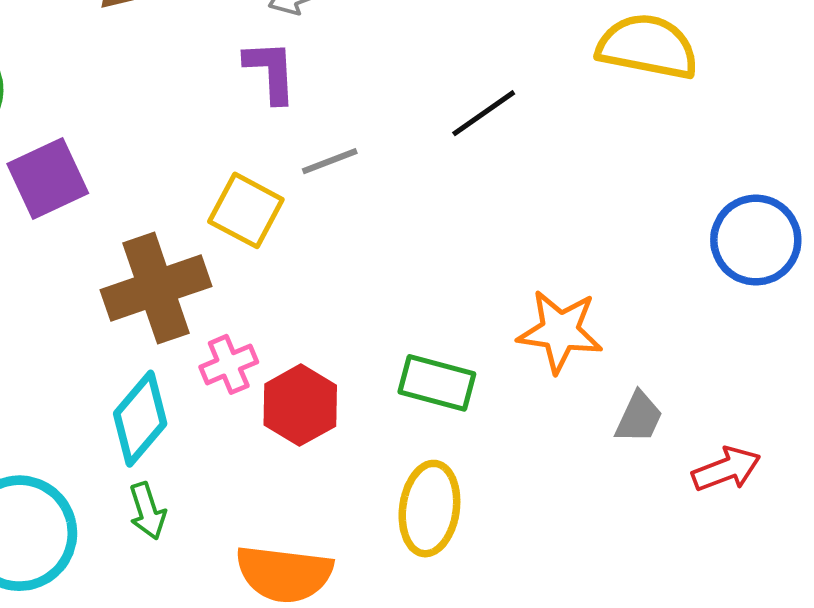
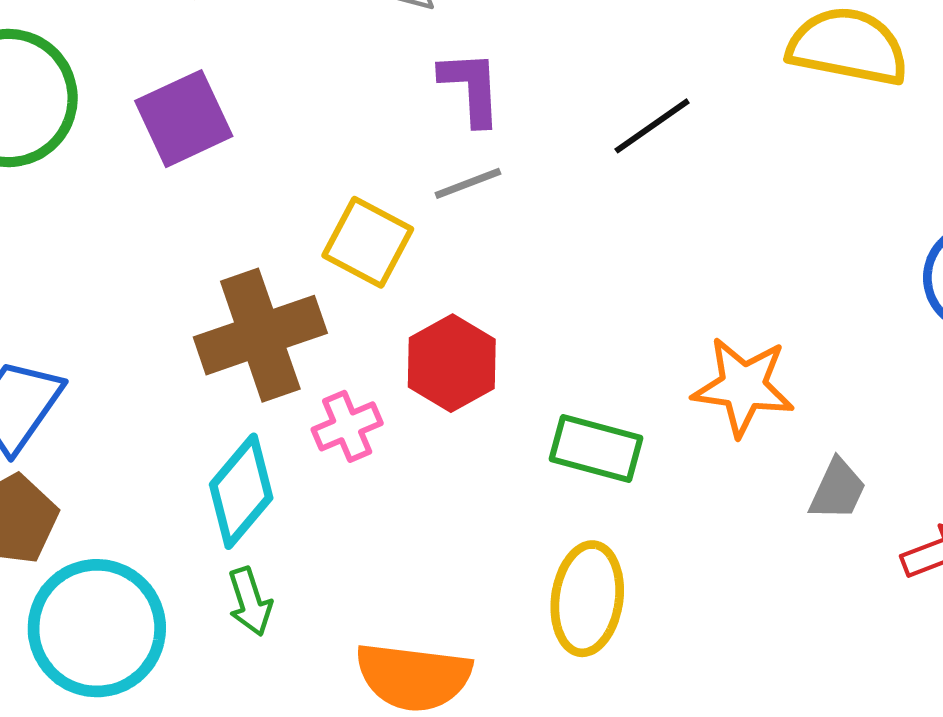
purple L-shape: (271, 71) -> (471, 88), moved
purple square: (48, 178) -> (184, 119), moved
red hexagon: (300, 405) -> (452, 363), moved

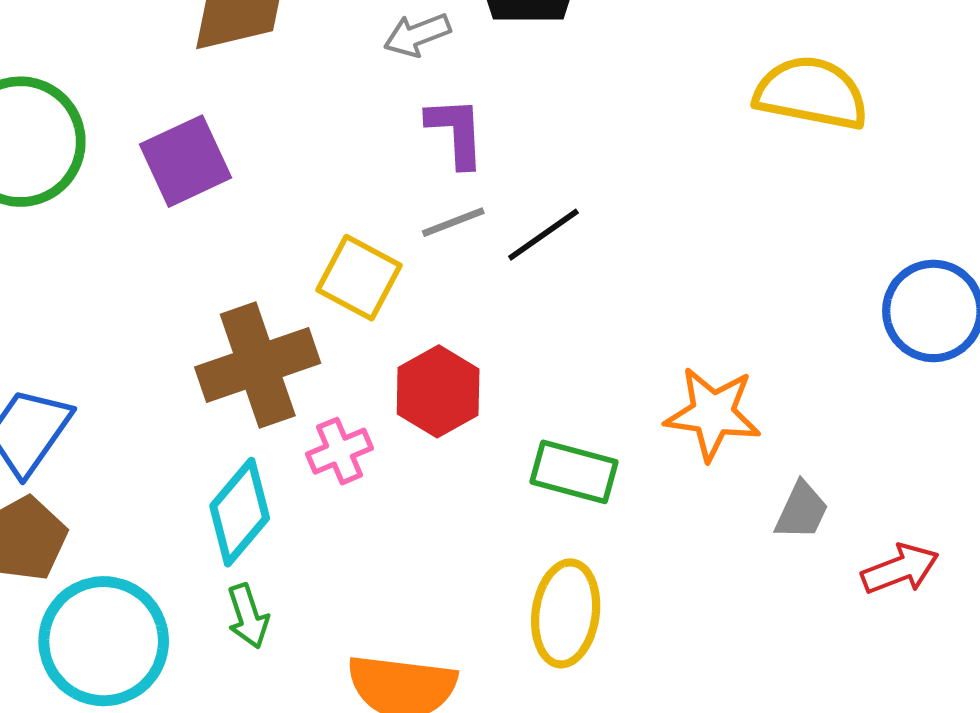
black line: (652, 126) -> (543, 235), moved

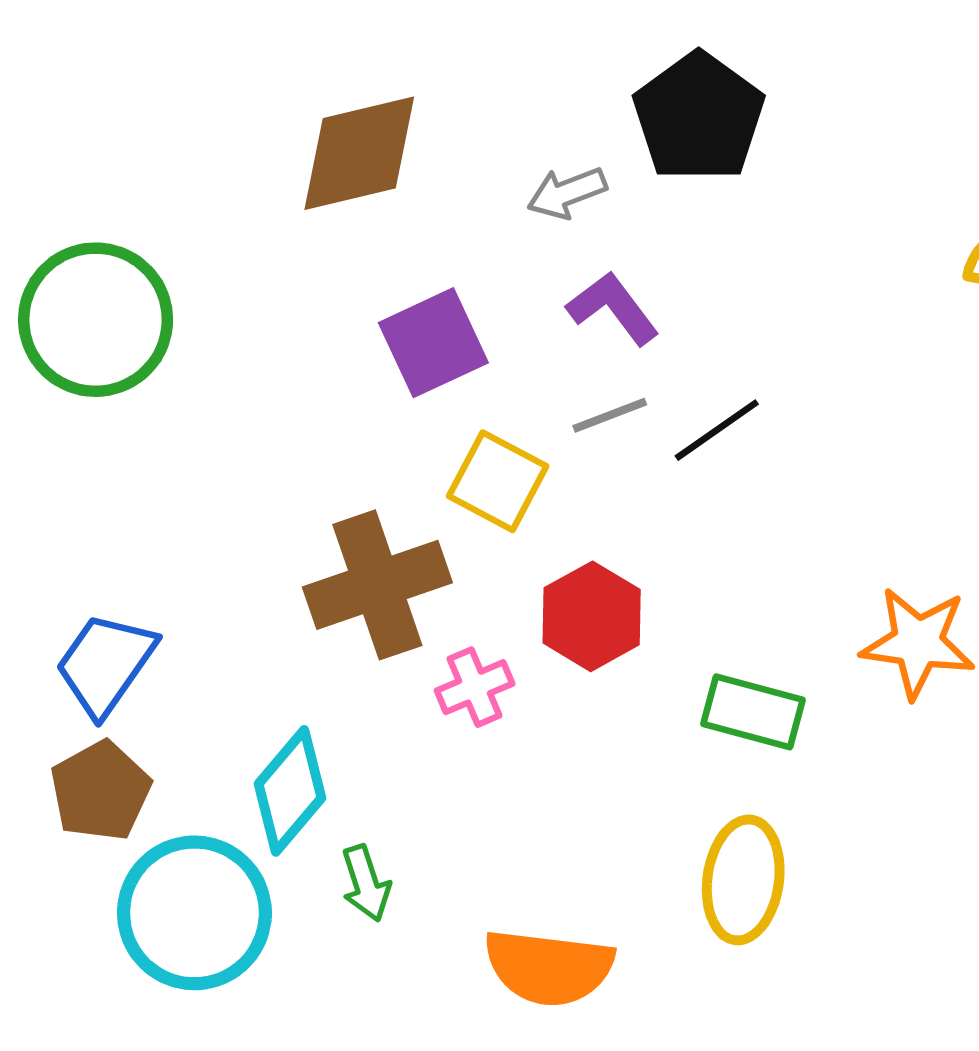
purple L-shape: (456, 132) -> (613, 308), turned -34
purple square: (185, 161) -> (433, 343), moved
cyan diamond: (240, 512) -> (290, 791), moved

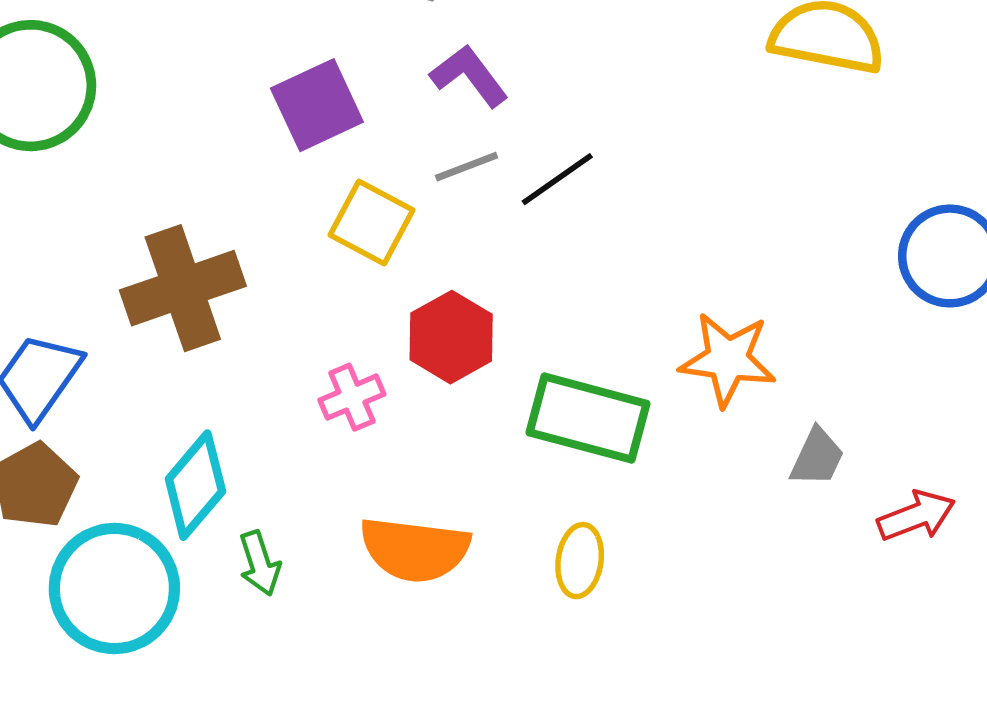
brown cross: (377, 585) -> (183, 288), moved
green rectangle: (753, 712) -> (588, 418), size x1.4
yellow ellipse: (743, 880) -> (580, 561), size x0.7
orange semicircle: (549, 967) -> (415, 549), moved

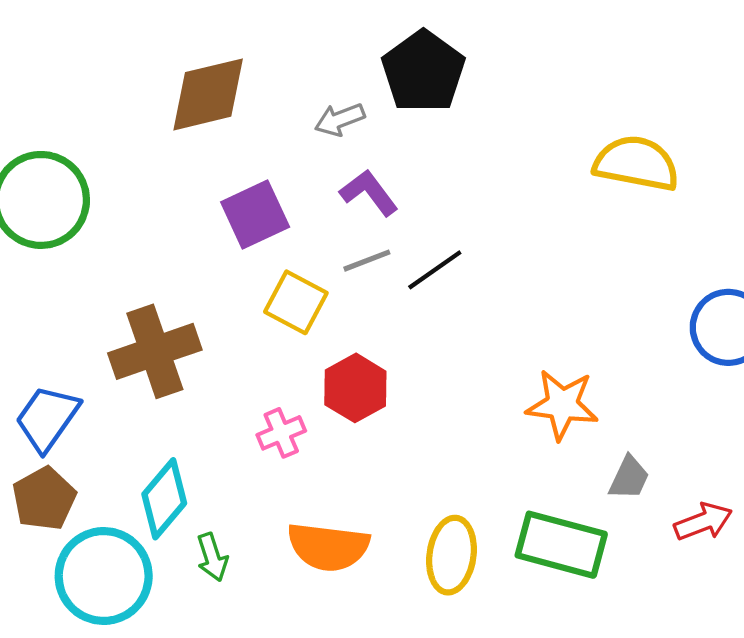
green rectangle: (588, 418) -> (561, 545), moved
yellow ellipse: (580, 561) -> (451, 555), size x1.4

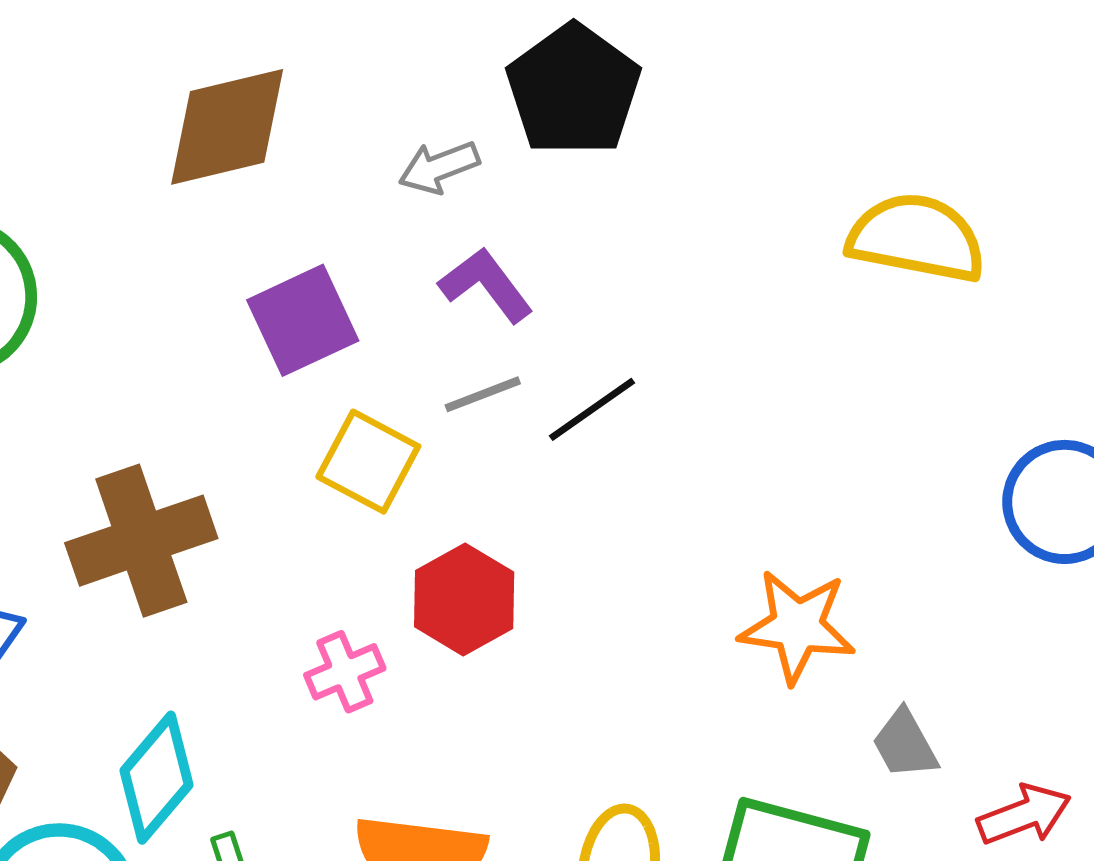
gray trapezoid: (629, 478) -> (905, 744), turned 126

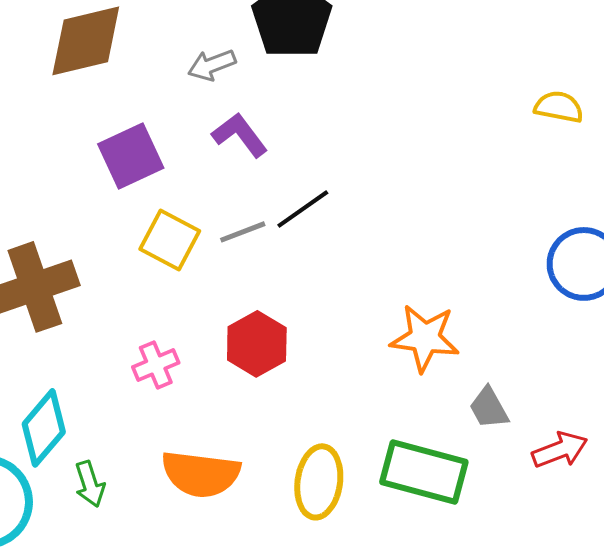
yellow semicircle: (917, 238) -> (559, 107), moved, size x0.6
gray line: (483, 394) -> (243, 232), moved
red hexagon: (464, 599) -> (257, 344), moved

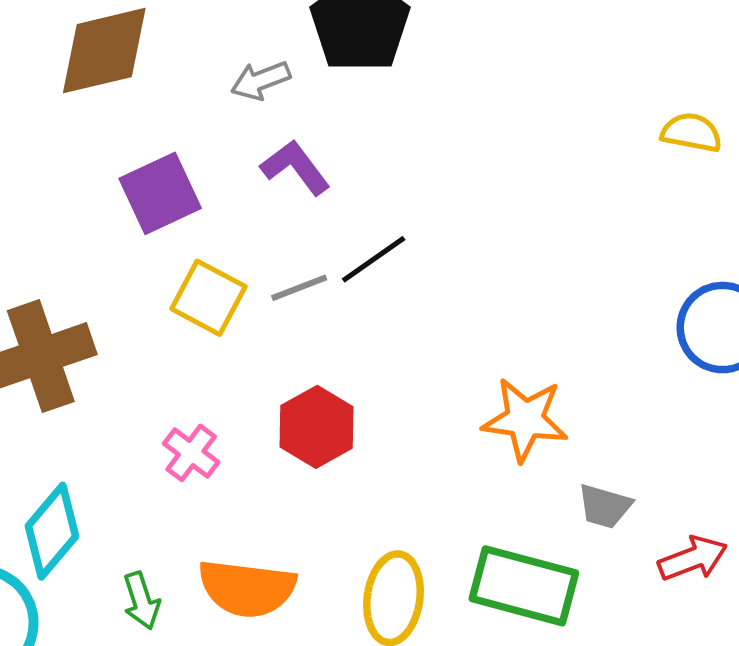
pink cross: (156, 365) -> (191, 453), turned -30
gray trapezoid: (489, 408) -> (605, 506), turned -45
green arrow: (90, 484) -> (141, 601), moved

